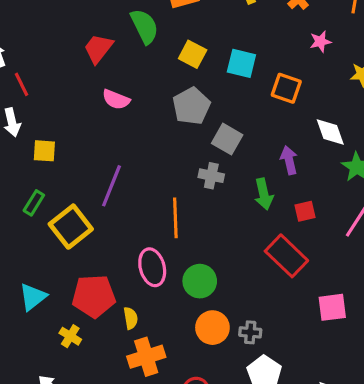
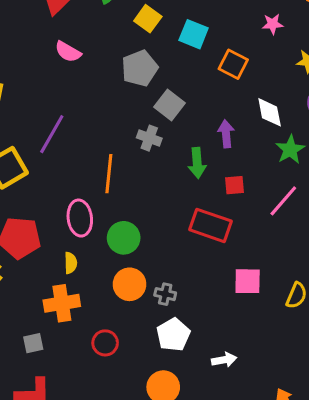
red rectangle: (286, 256) -> (210, 225), turned -33
yellow semicircle: (131, 318) -> (71, 263), moved

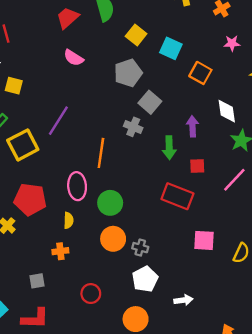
orange cross: (62, 303) -> (60, 251), size x0.6
red circle: (105, 343) -> (91, 294), moved

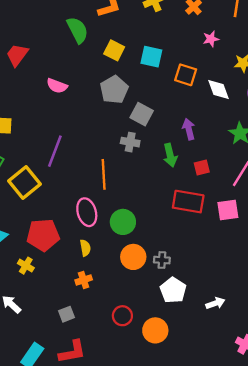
red trapezoid: (68, 18) -> (17, 55), moved
white diamond: (227, 111) -> (219, 89), moved
pink square: (204, 240) -> (228, 210), moved
orange circle: (136, 319) -> (155, 330), moved

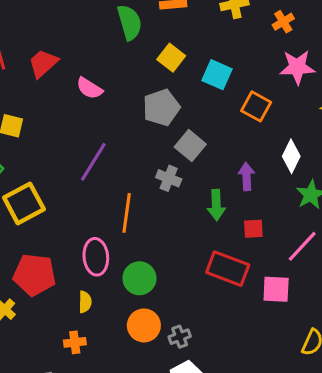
pink star: (211, 39) -> (297, 67), size x1.6
red trapezoid: (17, 55) -> (43, 63), moved
white diamond: (219, 89) -> (291, 156), moved, turned 35
purple line: (55, 151) -> (93, 162), moved
gray cross: (162, 260) -> (180, 337), turned -35

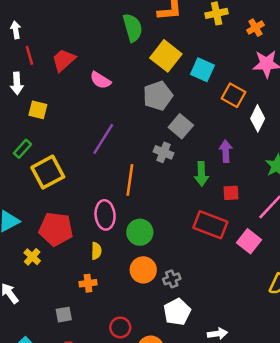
yellow square: (171, 58) -> (166, 56), size x1.4
white diamond: (291, 156) -> (258, 118), moved
pink square: (276, 289) -> (249, 241), turned 35

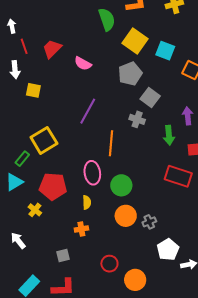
green rectangle: (23, 149) -> (22, 159), moved
white pentagon: (177, 312) -> (168, 250), moved

